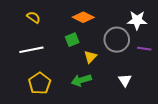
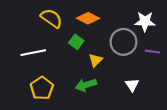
yellow semicircle: (34, 17) -> (51, 18), moved, size x1.5
green square: (72, 40) -> (76, 42), turned -32

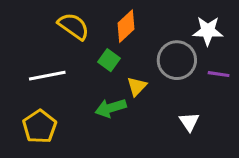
orange diamond: (88, 18) -> (126, 26), turned -70
green arrow: (86, 85) -> (111, 108), moved
yellow pentagon: (42, 88) -> (40, 126), moved

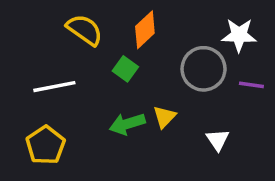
yellow triangle: (137, 86) -> (164, 117), moved

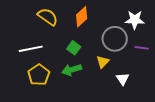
green square: (125, 69) -> (74, 48), moved
yellow triangle: (164, 117) -> (103, 62), moved
yellow pentagon: (46, 145) -> (39, 75), moved

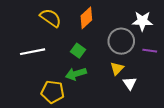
yellow triangle: (103, 62) -> (117, 69), moved
yellow pentagon: (39, 75) -> (53, 92), moved, turned -30

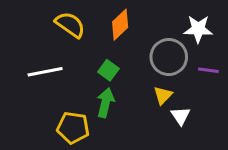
green arrow: (76, 74) -> (105, 103), turned 120

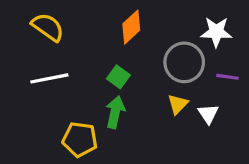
yellow semicircle: (70, 25) -> (48, 27), moved
white triangle: (181, 116) -> (208, 114), moved

